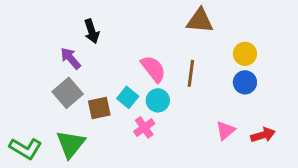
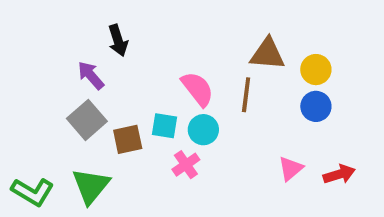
brown triangle: (200, 21) -> (267, 54), moved
cyan square: (128, 97) -> (165, 126), turned -30

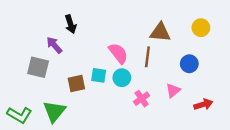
yellow circle: (316, 70) -> (201, 28), moved
gray square: (87, 120) -> (38, 67), moved, turned -35
pink cross: (186, 165) -> (142, 99), moved
pink triangle: (291, 168) -> (173, 90), moved

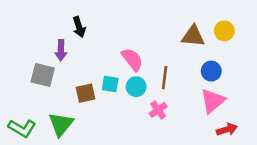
brown triangle: (160, 32) -> (193, 36), moved
purple arrow: (54, 45) -> (61, 50), turned -138
brown line: (147, 57) -> (165, 78), moved
pink triangle: (173, 90) -> (213, 101), moved, size x1.5
red arrow: (203, 104) -> (227, 129), moved

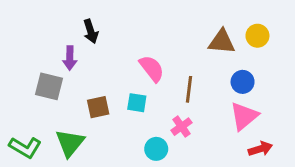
cyan square: (110, 84) -> (137, 103), moved
cyan circle: (136, 87) -> (156, 149), moved

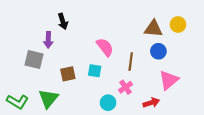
blue circle: (243, 82) -> (158, 51), moved
red arrow: (260, 149) -> (151, 103), moved

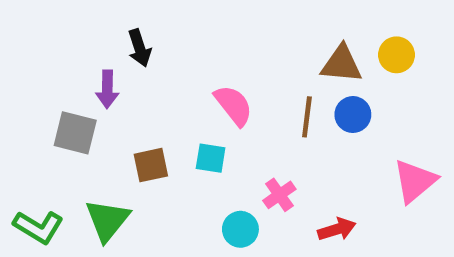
brown line: (131, 62) -> (307, 117), moved
pink triangle: (169, 80) -> (415, 181), moved

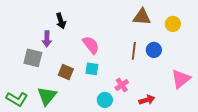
brown triangle: (341, 64) -> (142, 17), moved
pink semicircle: (234, 105) -> (91, 45), moved
brown square: (151, 165) -> (66, 72), turned 35

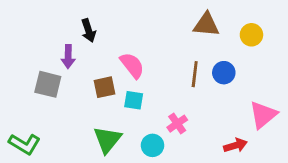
brown square: (66, 72) -> (105, 87), moved, turned -35
green triangle: (47, 96) -> (107, 140), moved
red arrow: (147, 100) -> (235, 145), moved

